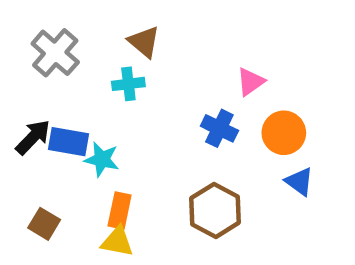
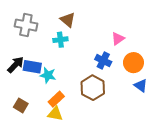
gray cross: (55, 53) -> (26, 25), turned -30
orange rectangle: (120, 210) -> (56, 99), turned 35
brown hexagon: (215, 210) -> (93, 88), moved

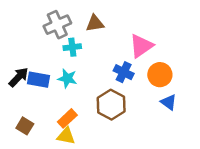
brown triangle: (68, 20) -> (95, 23), moved, turned -49
gray cross: (26, 25) -> (57, 25), moved, turned -35
pink triangle: (118, 39) -> (141, 46), size x1.5
cyan star: (48, 75) -> (67, 78), moved

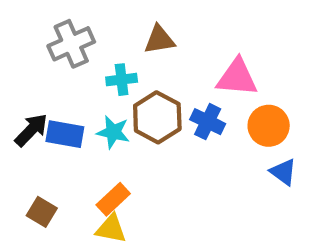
gray cross: (57, 25) -> (71, 44), moved
pink triangle: (141, 46) -> (237, 77), turned 40
brown hexagon: (111, 105) -> (157, 117), moved

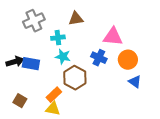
brown hexagon: (157, 117) -> (75, 78), moved
black arrow: (31, 130) -> (15, 62), turned 30
cyan star: (113, 132) -> (63, 57), moved

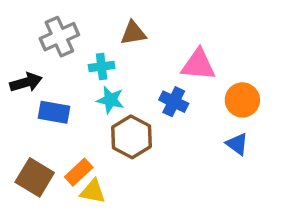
orange circle: (128, 60) -> (242, 100), moved
black arrow: (15, 62) -> (26, 82), moved
orange rectangle: (54, 95) -> (79, 172), moved
brown square: (20, 101) -> (35, 177), size x1.5

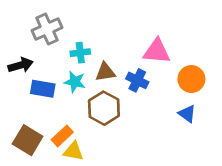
brown triangle: (133, 33) -> (105, 72), moved
cyan star: (110, 100) -> (75, 82), moved

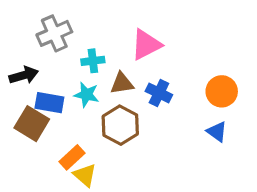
pink triangle: (157, 51) -> (146, 45), moved, turned -32
brown square: (28, 140) -> (32, 124), moved
yellow triangle: (73, 151) -> (85, 175), turned 30

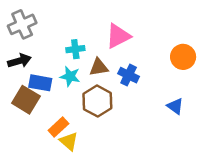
gray cross: (54, 33) -> (22, 24), moved
orange circle: (222, 91) -> (183, 57), moved

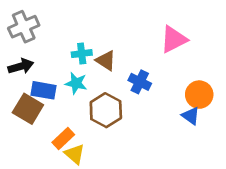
pink triangle: (118, 36) -> (174, 39), moved
orange circle: (183, 57) -> (199, 95), moved
brown triangle: (99, 67) -> (106, 61), moved, turned 42

